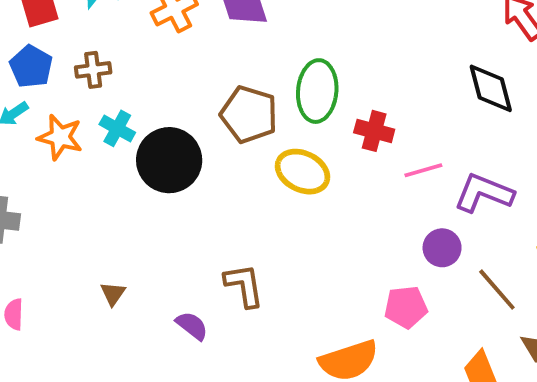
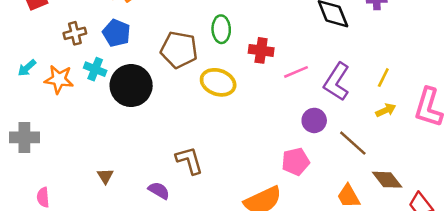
blue pentagon: (31, 67) -> (117, 33), moved
green ellipse: (317, 91) -> (221, 29), size x0.7
purple L-shape: (484, 193) -> (337, 82), turned -72

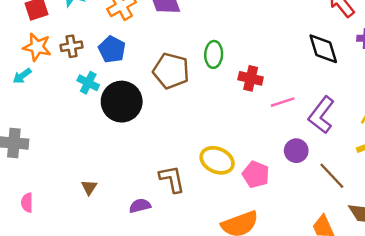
orange star: (59, 79) -> (37, 47), moved
yellow ellipse: (218, 82) -> (217, 160), moved
pink pentagon: (295, 162) -> (256, 174), moved, turned 30
purple semicircle: (159, 191) -> (140, 206), turned -50

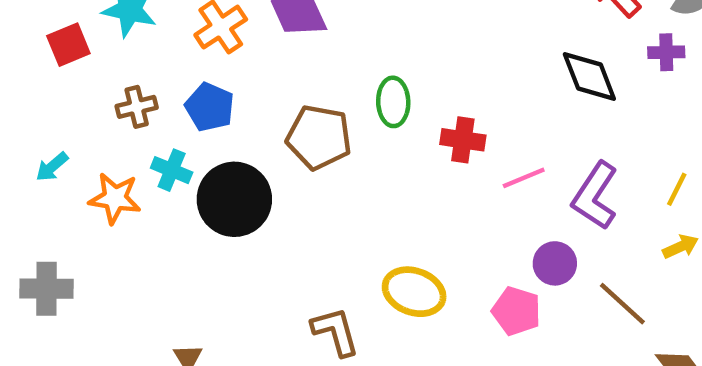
orange star: (37, 47) -> (115, 198), moved
pink pentagon: (256, 174) -> (516, 311), moved

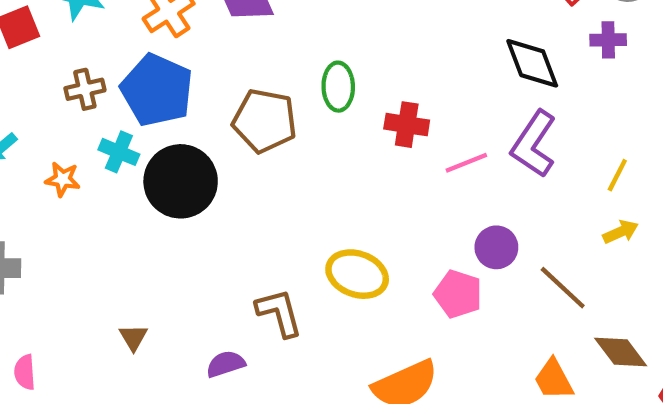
blue pentagon: (210, 107) -> (157, 90), size x1.5
purple L-shape: (595, 196) -> (534, 144), moved
orange star: (115, 198) -> (63, 179), size x0.7

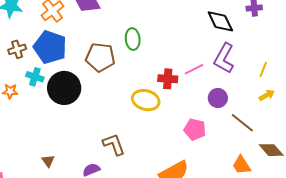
red cross: (407, 125) -> (168, 79), moved
purple circle: (496, 247) -> (218, 98), moved
yellow ellipse: (357, 274) -> (146, 100), moved

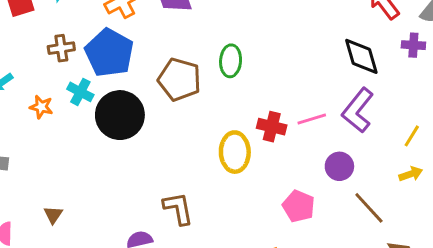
yellow ellipse: (146, 100) -> (235, 152), turned 64
brown triangle: (48, 161) -> (53, 215), moved

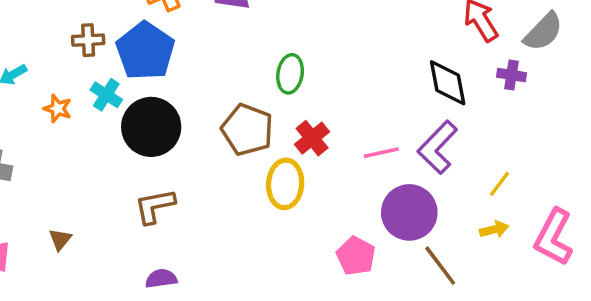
brown pentagon: (179, 79) -> (247, 130), moved
red cross: (272, 127) -> (312, 138), moved, turned 32
purple circle: (339, 166) -> (409, 212), size x1.6
brown L-shape: (178, 208) -> (155, 206), moved, turned -96

